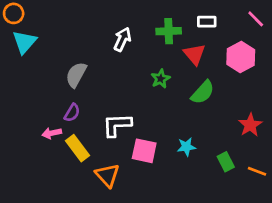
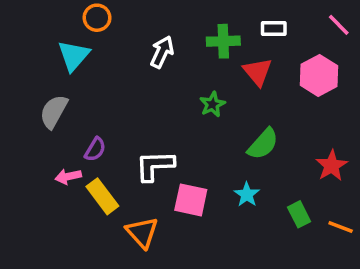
orange circle: (14, 13) -> (97, 18), moved
cyan triangle: (24, 42) -> (74, 56), moved
gray semicircle: (76, 75) -> (54, 112), moved
green semicircle: (203, 92) -> (263, 144), moved
cyan star: (186, 147) -> (247, 195), turned -30

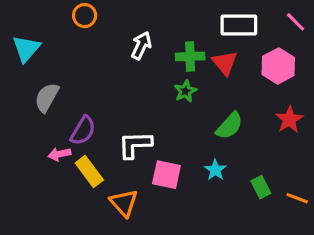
white rectangle: (274, 29) -> (239, 25), size x1.6
green cross: (223, 41) -> (190, 56), moved
cyan triangle: (74, 56) -> (26, 49), moved
purple semicircle: (95, 149) -> (83, 131), size x1.4
red star: (332, 166) -> (289, 119), moved

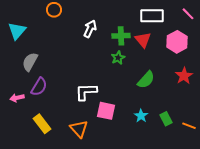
purple semicircle: (83, 131) -> (39, 87), moved
pink arrow: (59, 154) -> (17, 98), moved
cyan star: (215, 170) -> (141, 116), moved
yellow rectangle: (89, 171) -> (42, 124), moved

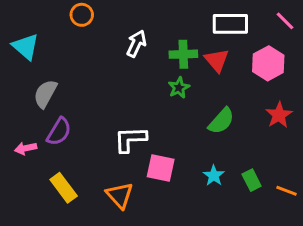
cyan triangle: (17, 31) -> (26, 47), turned -30

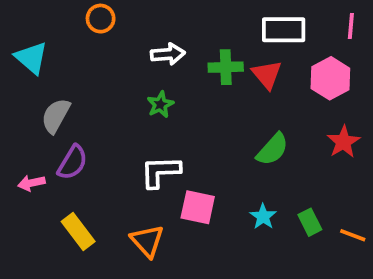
pink line: (285, 21) -> (351, 26), turned 50
white arrow: (136, 44) -> (168, 54), turned 60
green star: (179, 88) -> (160, 104), moved

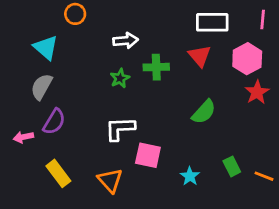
cyan triangle: (31, 58) -> (46, 48), moved
green cross: (226, 67) -> (156, 67), moved
red star: (343, 142) -> (257, 92), moved
cyan star: (263, 217) -> (190, 176), moved

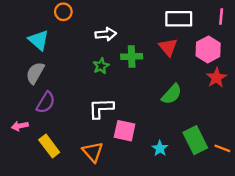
pink arrow: (23, 137) -> (20, 126), moved
green rectangle: (232, 166) -> (195, 140), size x1.6

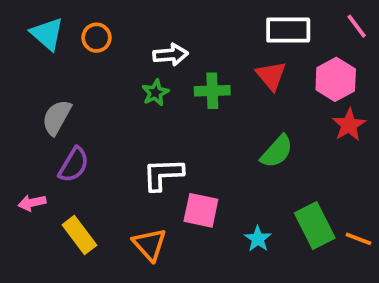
orange circle: (63, 12) -> (96, 38), moved
pink line: (221, 16) -> (357, 26), turned -42
cyan triangle: (39, 40) -> (47, 34), moved
green star: (101, 66) -> (155, 93), moved

